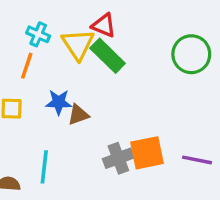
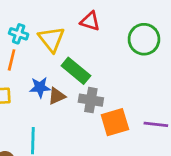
red triangle: (104, 25) -> (90, 21), moved
green rectangle: (108, 56) -> (76, 71), moved
gray cross: (118, 158) -> (91, 100), moved, turned 35

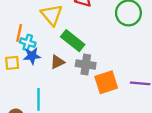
cyan cross: (19, 34) -> (28, 43), moved
blue star: (40, 87) -> (32, 56), moved

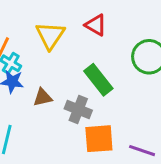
green rectangle: (73, 41) -> (98, 80), moved

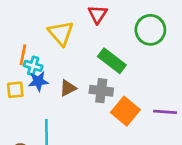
red triangle: (96, 25) -> (98, 14), turned 48
orange square: (99, 139) -> (125, 111), turned -32

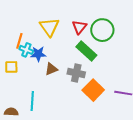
red triangle: (98, 14) -> (79, 27), moved
green circle: (150, 30) -> (102, 30), moved
blue star: (38, 81) -> (38, 54), moved

